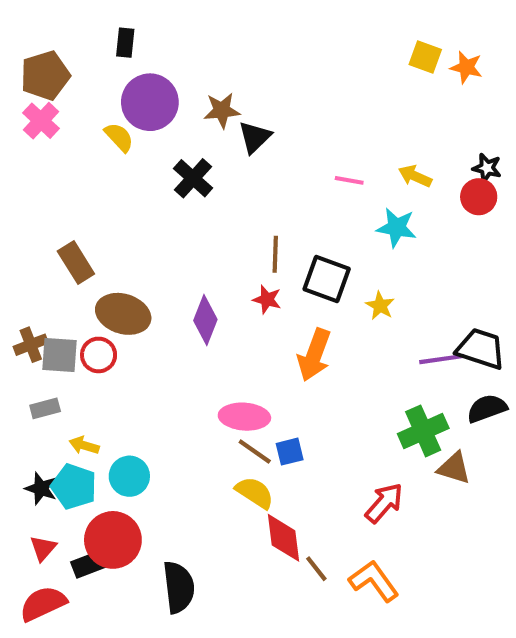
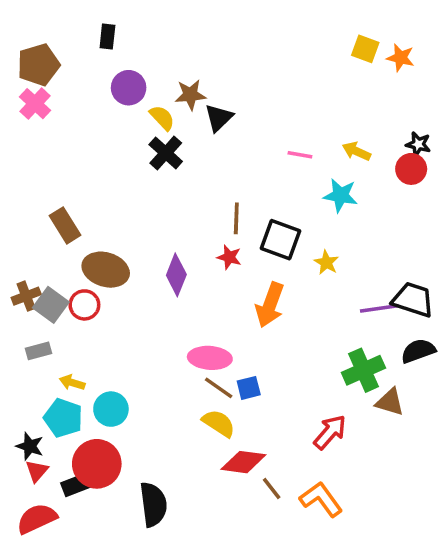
purple circle: (150, 102) -> (129, 88), size x0.7
yellow semicircle: (119, 137) -> (162, 118), moved
gray square: (59, 355) -> (51, 305), turned 32
black star: (41, 489) -> (30, 446), moved
red diamond: (283, 538) -> (243, 462), turned -75

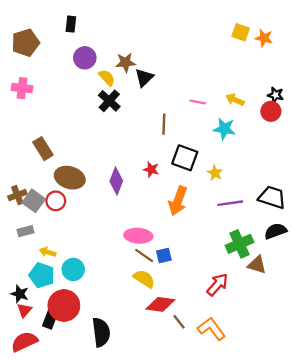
pink cross: (35, 104) -> (22, 88), moved, turned -36
brown line: (236, 218) -> (164, 124), moved
purple line: (379, 308) -> (230, 203), moved
black rectangle: (76, 485) -> (50, 319), turned -48

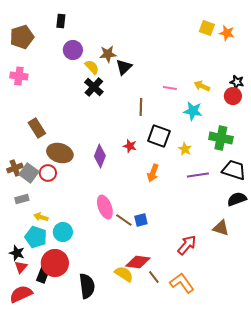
orange arrow: (178, 201) -> (153, 173), size x0.7
pink ellipse: (138, 236) -> (105, 207), moved, turned 65
green cross: (239, 244) -> (221, 138), moved, turned 35
yellow semicircle: (144, 279) -> (124, 274), moved

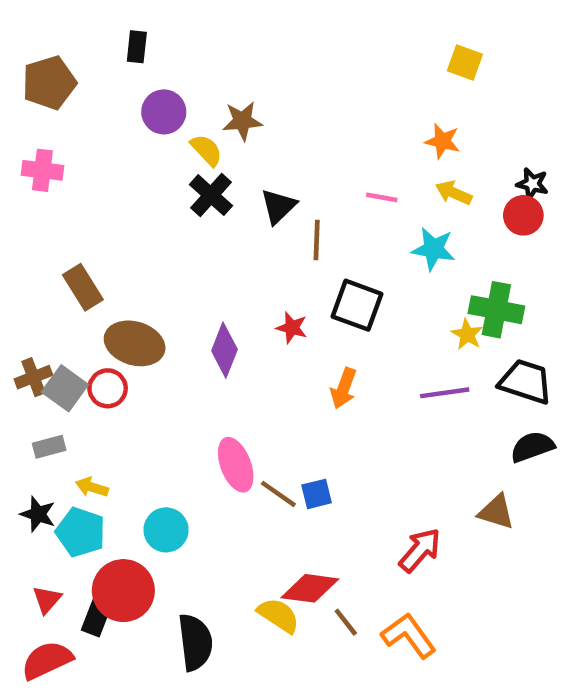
orange star: (227, 33) -> (442, 141), moved
black triangle: (124, 67) -> (278, 206), moved
yellow star: (185, 149) -> (467, 334), moved
cyan circle: (63, 232) -> (166, 530), moved
black star: (17, 253) -> (38, 514), moved

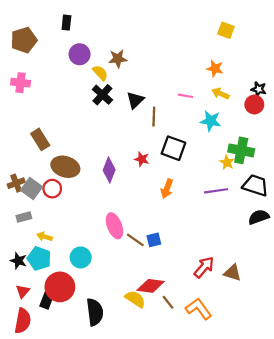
brown triangle: (496, 512) -> (232, 273), moved
black star: (38, 514) -> (18, 261), moved
red semicircle: (47, 660) -> (23, 321), turned 125

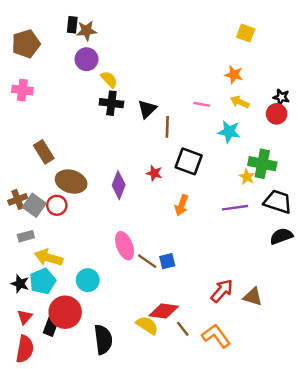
brown star: (118, 59) -> (87, 31), moved
black cross: (102, 95) -> (111, 103), turned -35
yellow arrow: (45, 237) -> (49, 258), size x1.6
cyan pentagon: (39, 259) -> (43, 281), turned 30

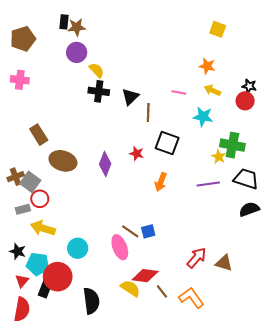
red circle: (57, 205) -> (40, 199), moved
pink ellipse: (125, 246) -> (120, 247), moved
cyan pentagon: (43, 281) -> (38, 264), moved, turned 30

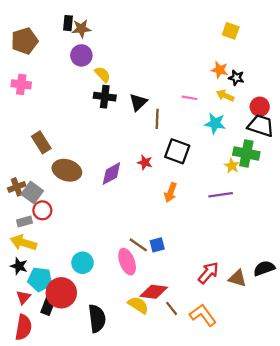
black star: (249, 86) -> (236, 78), moved
purple diamond: (105, 164) -> (111, 174), turned 40
black trapezoid: (246, 179) -> (261, 126), moved
black semicircle: (249, 209) -> (264, 268), moved
yellow arrow: (43, 228) -> (23, 243), moved

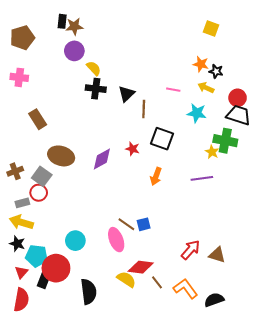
brown rectangle: (41, 142) -> (38, 119), moved
gray square: (32, 193) -> (42, 176), moved
black semicircle: (264, 268) -> (214, 300), moved

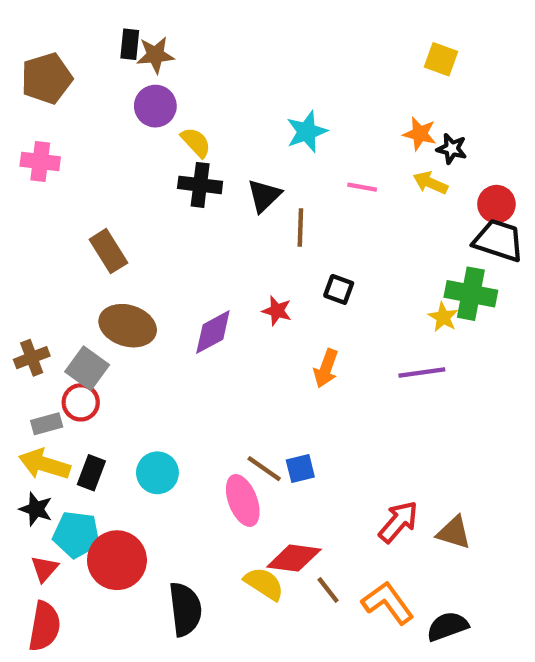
cyan star: (197, 113) -> (307, 132), moved, turned -30
brown rectangle: (38, 119) -> (108, 251), moved
black square: (162, 139) -> (339, 289), size x0.6
cyan circle: (75, 241) -> (157, 473), moved
black rectangle: (44, 280) -> (91, 473), moved

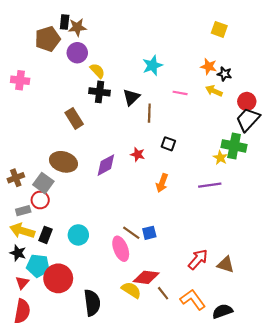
brown pentagon: (47, 78) -> (48, 39), moved
black trapezoid: (499, 240) -> (248, 119), turned -65
brown rectangle: (108, 251) -> (74, 118), moved

